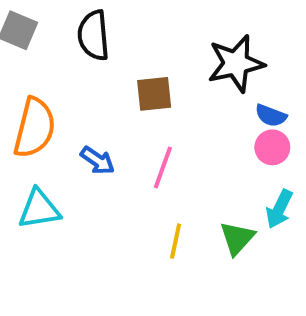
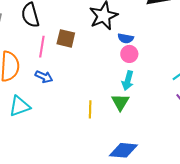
brown square: (154, 94) -> (66, 38), turned 30
pink line: (163, 167) -> (42, 47), moved
cyan arrow: (279, 209) -> (128, 81), moved

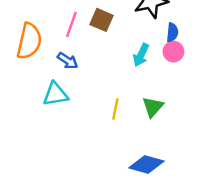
blue semicircle: (126, 38) -> (172, 32), turned -105
cyan arrow: (128, 81) -> (141, 55), moved
cyan triangle: (20, 106) -> (55, 94), moved

